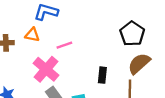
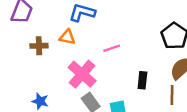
pink line: (64, 45) -> (112, 48), moved

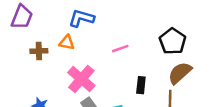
pink line: (112, 48) -> (120, 49), moved

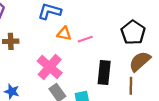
orange triangle: (67, 43) -> (64, 34), moved
black rectangle: (141, 85) -> (104, 73), size x1.5

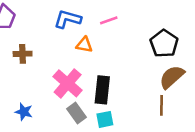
pink line: (85, 39) -> (109, 20), moved
black rectangle: (104, 73) -> (102, 90), moved

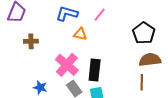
pink line: (109, 20) -> (100, 15), turned -32
brown semicircle: (172, 77) -> (150, 60), turned 35
blue star: (24, 112) -> (40, 87), moved

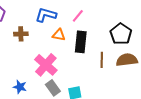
brown cross: (31, 41) -> (21, 34), moved
black rectangle: (95, 70) -> (81, 42), moved
brown line: (142, 82) -> (102, 60), moved

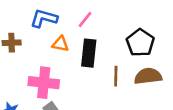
pink cross: (46, 65) -> (44, 83), turned -35

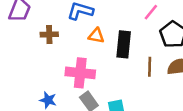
pink line: (85, 20) -> (151, 12), moved

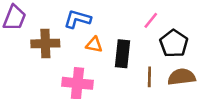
brown cross: (49, 34) -> (45, 43), size x1.5

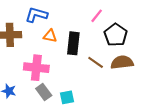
brown line: (149, 77) -> (96, 62), turned -56

